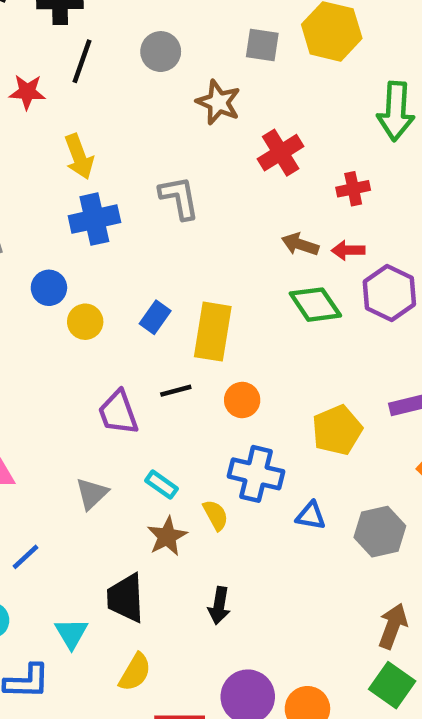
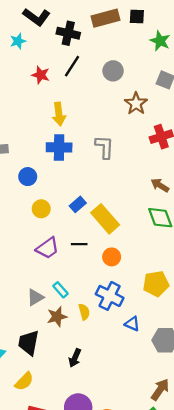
yellow circle: (85, 322) -> (41, 209), moved
yellow rectangle: (213, 332) -> (105, 219), turned -64
purple trapezoid: (118, 413) -> (47, 248), turned -120
gray triangle: (92, 494) -> (35, 297), moved

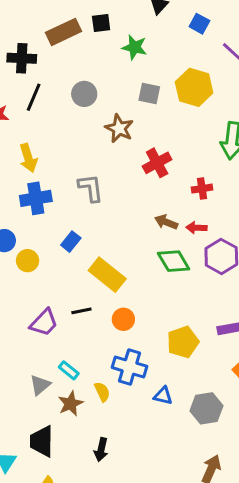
blue rectangle: (78, 204) -> (71, 242), moved
yellow circle: (41, 209) -> (28, 261), moved

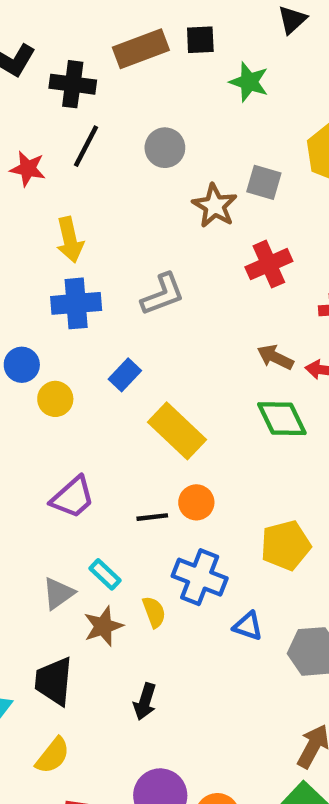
gray square: (149, 93) -> (264, 182), moved
gray L-shape: (91, 188) -> (163, 294), turned 72
black line: (81, 311) -> (152, 517), moved

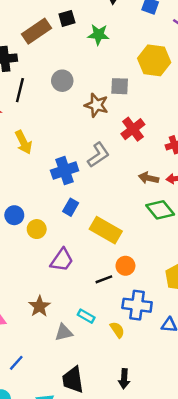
gray L-shape: (163, 294) -> (98, 155), moved
blue cross: (76, 303) -> (65, 171), moved
purple trapezoid: (73, 497) -> (62, 260), moved
gray triangle: (58, 593) -> (64, 332), turned 36
brown star: (103, 626) -> (39, 306), moved

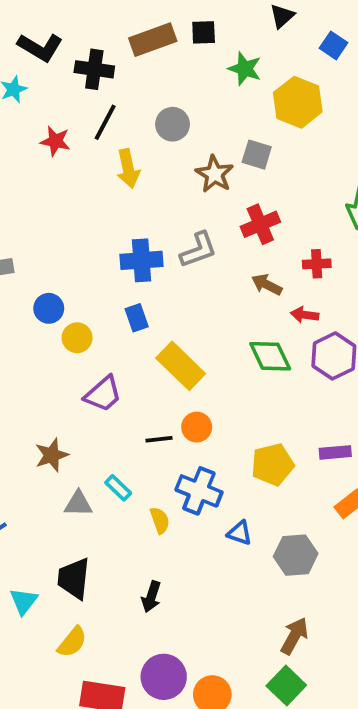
yellow hexagon: (154, 60) -> (298, 102), moved
yellow arrow: (24, 142) -> (128, 169), moved
brown arrow: (149, 178) -> (267, 285), moved
blue rectangle: (71, 207) -> (137, 318), turned -63

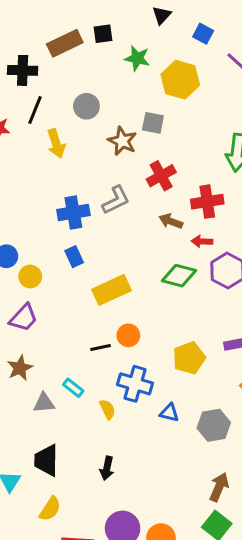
red cross: (317, 264) -> (207, 202), size x1.5
green diamond: (270, 356) -> (179, 276), turned -44
yellow rectangle: (181, 366) -> (111, 290), turned -63
purple trapezoid: (103, 394) -> (24, 318), moved

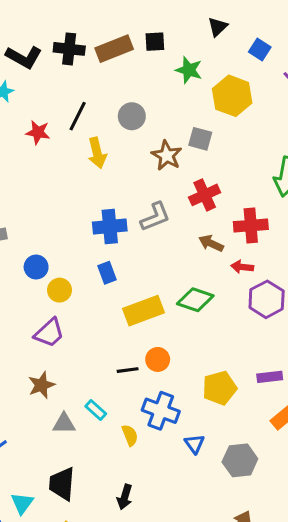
black cross: (23, 70) -> (69, 49), moved
green diamond: (179, 276) -> (195, 300), moved
blue triangle: (169, 413) -> (194, 444), turned 36

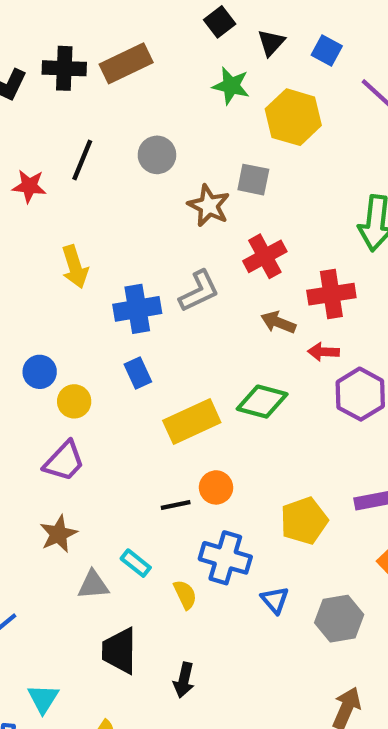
black triangle: (218, 27) -> (271, 43), moved
black square: (155, 42) -> (220, 22), moved, turned -30
yellow arrow: (97, 153) -> (75, 267), moved
black trapezoid: (62, 484) -> (119, 651), moved

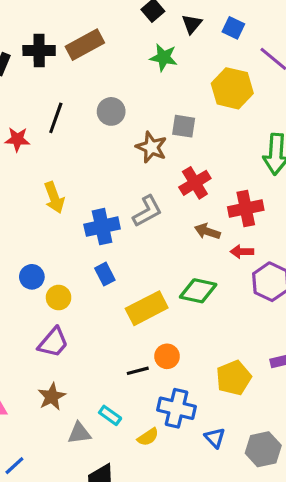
yellow hexagon: (293, 117) -> (232, 88), moved
yellow semicircle: (185, 595) -> (148, 437), turned 85

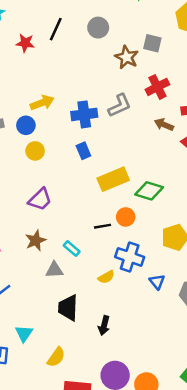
yellow arrow: (54, 198) -> (42, 103), moved, turned -95
blue circle: (32, 277) -> (26, 125), moved
green diamond: (198, 291) -> (149, 191), moved
yellow circle: (59, 298) -> (35, 151), moved
cyan rectangle: (110, 415) -> (72, 249), moved

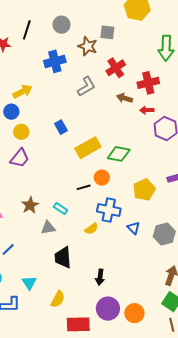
blue cross: (84, 114) -> (55, 61), moved
purple trapezoid: (40, 199) -> (20, 158), moved
black arrow: (104, 325) -> (100, 277), moved

